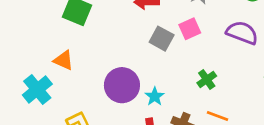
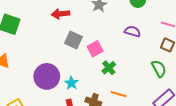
pink square: (190, 29) -> (95, 49), moved
purple semicircle: (242, 33) -> (132, 31), size x0.7

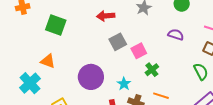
gray square: (73, 40) -> (118, 42), turned 36
cyan star: (71, 83) -> (124, 84), moved

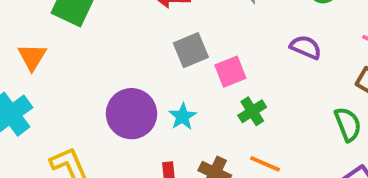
orange triangle: (48, 61) -> (32, 57), moved, turned 35
cyan star: (124, 84) -> (183, 117), moved

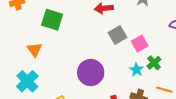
cyan star: (183, 117) -> (137, 70), moved

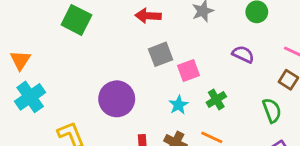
orange triangle: (34, 50) -> (20, 60), moved
green cross: (154, 63) -> (216, 99), moved

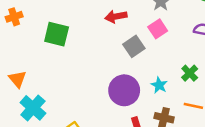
pink square: (188, 70) -> (158, 29), moved
purple circle: (117, 99) -> (124, 90), moved

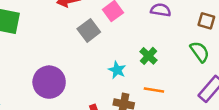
purple circle: (124, 90) -> (49, 82), moved

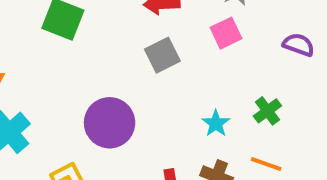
gray square: (89, 30) -> (162, 55), moved

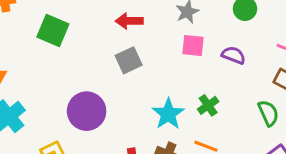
pink square: (226, 33) -> (193, 45), moved, turned 30
cyan star: (216, 123) -> (168, 114), size x1.5

